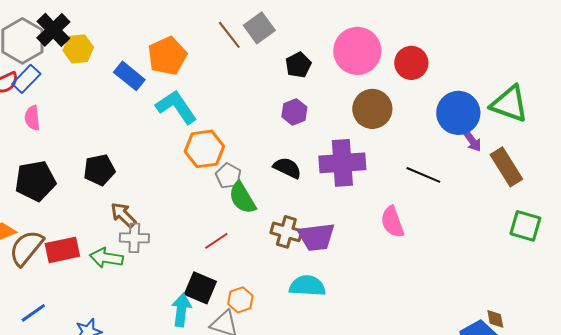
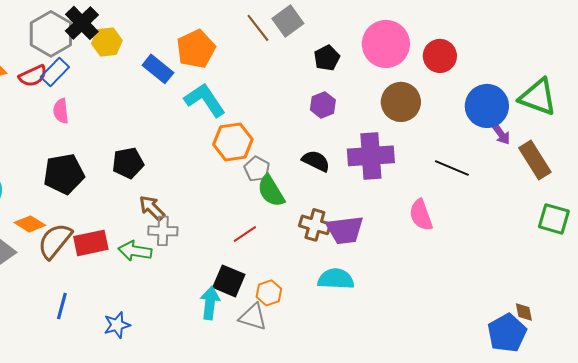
blue line: (33, 313) -> (62, 306), turned -40

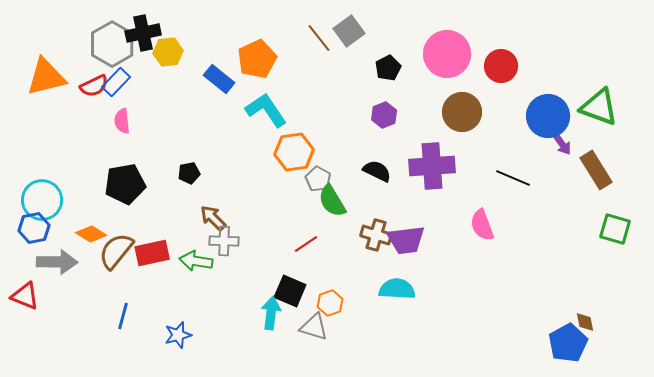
black cross: (82, 23) -> (143, 33), turned 32
black pentagon: (128, 163) -> (189, 173), size x0.7

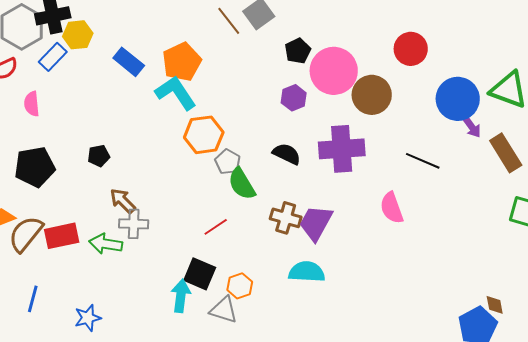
pink circle: (447, 54) -> (334, 71), moved
orange pentagon: (257, 59) -> (182, 62), moved
blue rectangle: (116, 82) -> (53, 57), moved
purple trapezoid: (406, 240) -> (316, 223), turned 126

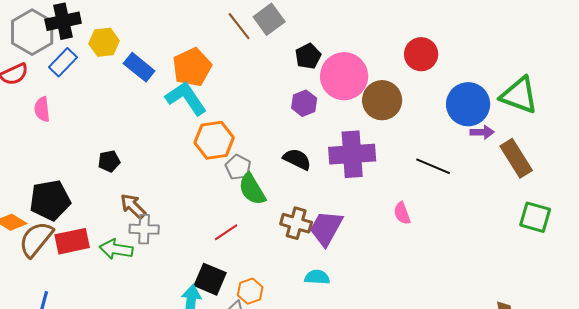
yellow hexagon: (78, 35) -> (104, 42), moved
purple arrow: (472, 127) -> (482, 132), turned -55
black pentagon: (35, 167) -> (50, 200), moved
pink semicircle: (392, 208) -> (402, 213), size x0.7
cyan semicircle: (307, 272) -> (317, 277), size x0.7

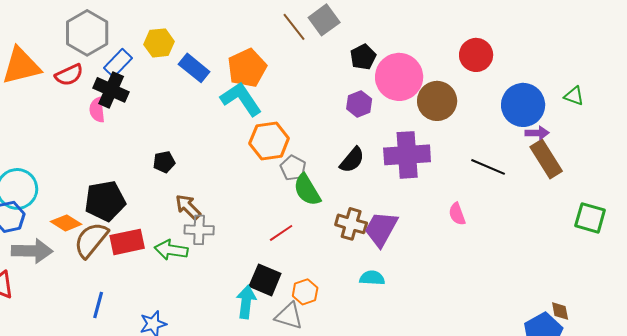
black cross: (63, 21) -> (111, 90), moved, turned 36
green triangle: (519, 95) -> (574, 96), size x0.5
brown rectangle: (516, 158) -> (546, 159), moved
black semicircle: (297, 159) -> (352, 160), turned 104

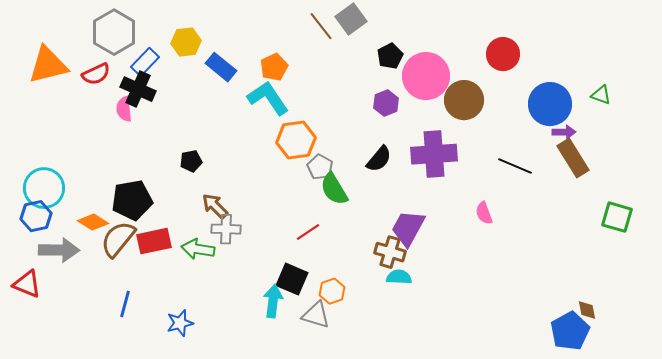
orange pentagon: (247, 68) -> (274, 67), size x0.7
brown cross: (351, 224) -> (390, 252), moved

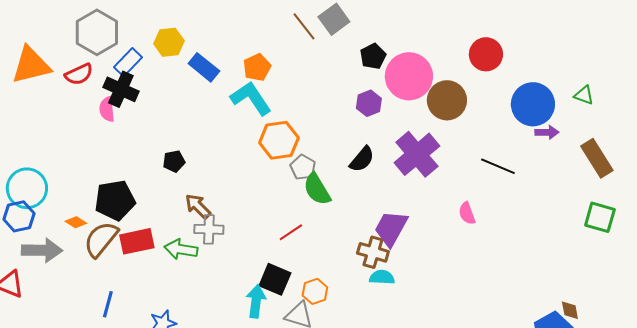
purple cross: (434, 154) -> (417, 154), turned -36
brown rectangle: (573, 158) -> (597, 158), moved
orange diamond: (93, 222) -> (76, 222), size x0.7

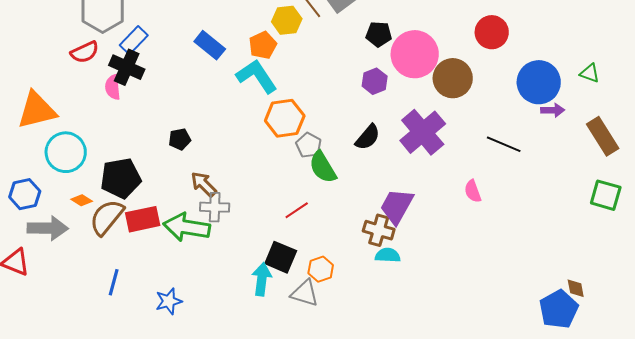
yellow hexagon: (169, 42) -> (287, 20), moved
black pentagon: (373, 56) -> (379, 34), turned 30
orange triangle: (31, 65) -> (37, 110), moved
cyan circle: (27, 188) -> (66, 152), moved
green arrow: (181, 249) -> (187, 227), size x1.4

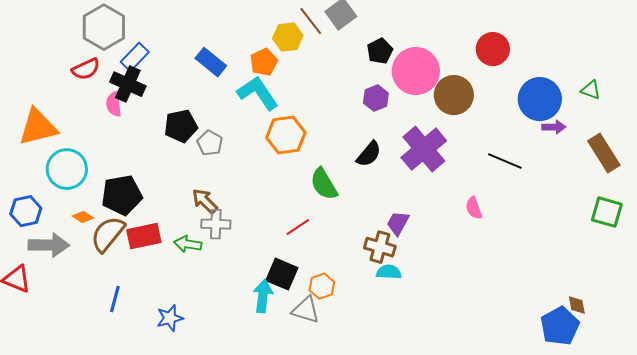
black pentagon: (379, 34) -> (380, 51), turned -30
black pentagon: (180, 139) -> (181, 126), moved, size x1.5
gray pentagon: (309, 145) -> (210, 143), moved
purple trapezoid: (397, 206) -> (398, 223), size x0.7
green arrow: (187, 227) -> (188, 244), size x0.6

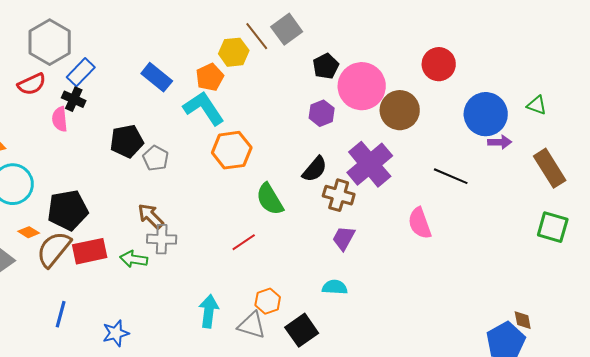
black cross: (128, 84) -> (74, 99), size x0.7
pink semicircle: (474, 208) -> (420, 223), size x1.4
brown cross: (380, 247) -> (339, 195), moved
black square: (282, 274) -> (302, 330), moved, turned 32

